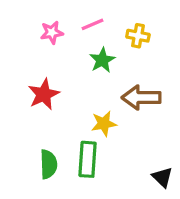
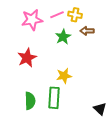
pink star: (52, 32) -> (32, 20), size x1.5
yellow cross: (138, 36) -> (75, 15), moved
brown arrow: (141, 98) -> (87, 31), moved, size x0.6

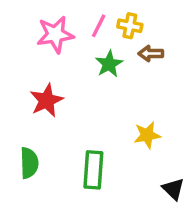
pink line: (57, 15) -> (99, 26), turned -40
yellow star: (64, 76) -> (147, 135), moved
green semicircle: (30, 101) -> (29, 163), moved

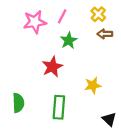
yellow cross: (130, 26) -> (98, 14), moved, turned 32
brown arrow: (151, 54) -> (105, 34), moved
red star: (47, 100) -> (52, 67), moved

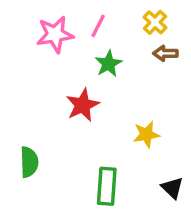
green rectangle: (59, 107) -> (107, 186), moved

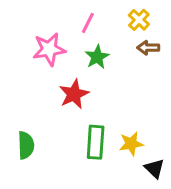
pink star: (55, 34) -> (49, 49), moved
yellow star: (146, 134) -> (131, 144), moved
green rectangle: (107, 186) -> (96, 142), moved

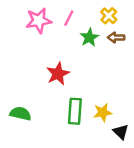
pink star: (49, 49) -> (39, 21), moved
green star: (97, 57) -> (89, 37), moved
green semicircle: (26, 145) -> (20, 114), turned -75

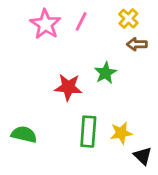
pink star: (39, 21) -> (45, 24), turned -30
green star: (89, 37) -> (105, 73), moved
red star: (58, 74) -> (68, 87), turned 30

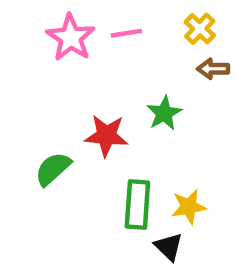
pink line: (81, 21) -> (126, 33), turned 54
green semicircle: (24, 134) -> (53, 169), moved, turned -55
black triangle: (143, 156) -> (169, 247), moved

